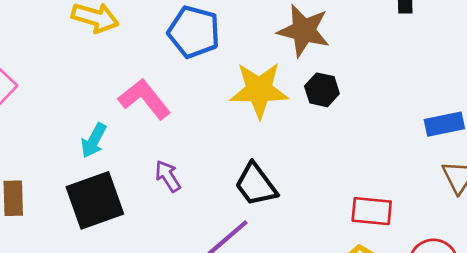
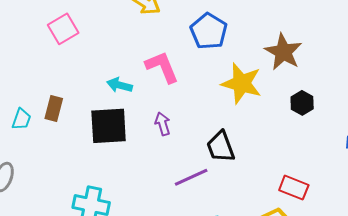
black hexagon: (322, 90) -> (302, 103), moved
cyan arrow: (94, 141) -> (119, 85), turned 60

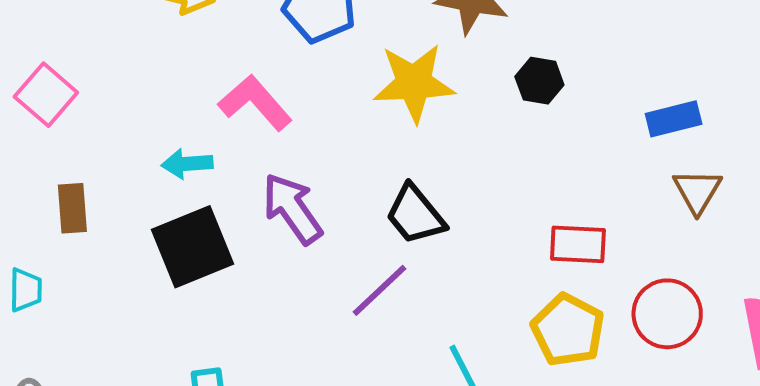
brown rectangle: (54, 108) -> (72, 208), moved
purple arrow: (163, 124) -> (292, 209), size x1.6

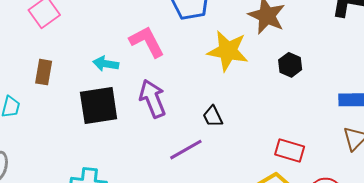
black trapezoid: (415, 215) -> (213, 116), size x0.7

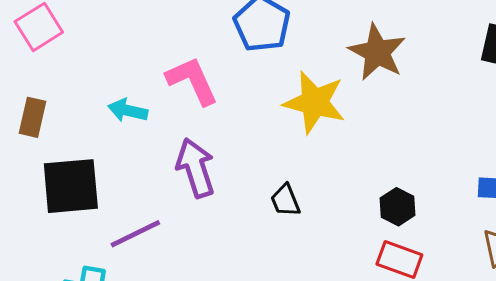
black hexagon: (290, 65) -> (397, 207), moved
black square: (99, 106) -> (71, 186), moved
purple line: (186, 150) -> (135, 234), moved

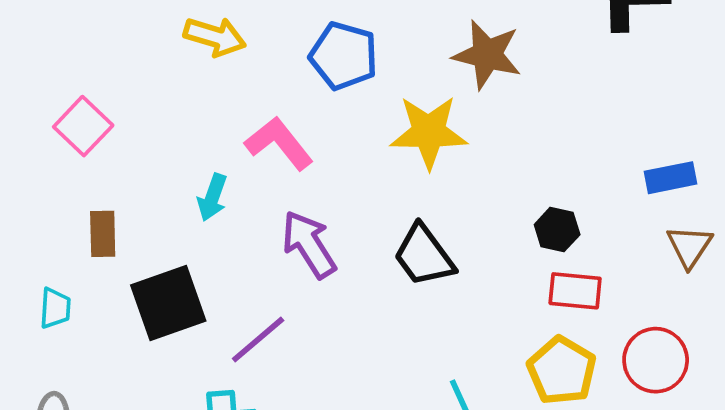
cyan arrow: (128, 110) -> (212, 197), turned -69
black trapezoid: (285, 200) -> (424, 256), size x1.6

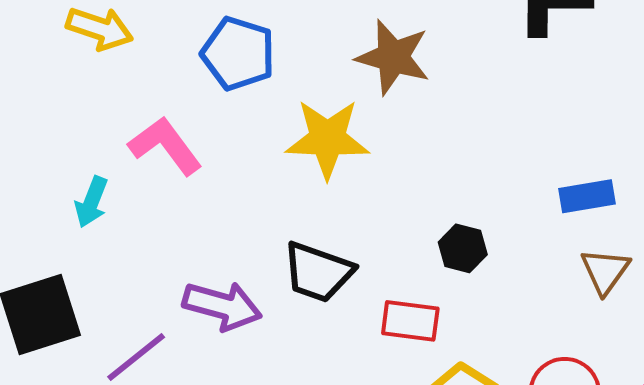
purple arrow: (309, 244) -> (222, 306), moved, turned 136
black trapezoid: (424, 256) -> (318, 272), turned -36
red rectangle: (575, 291) -> (410, 321), moved

